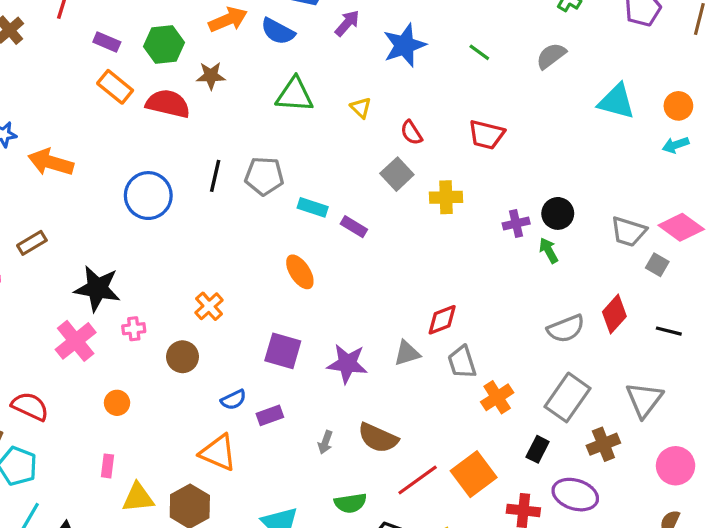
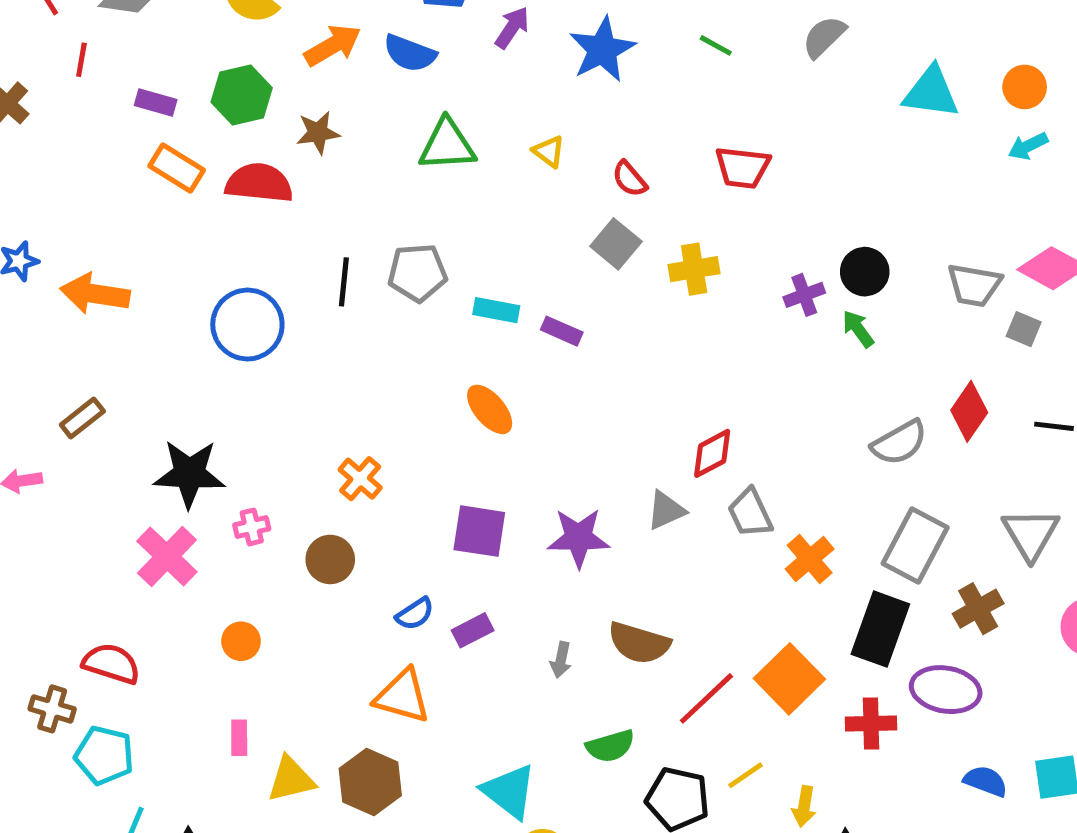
black rectangle: (538, 449) -> (880, 629), size x1.8

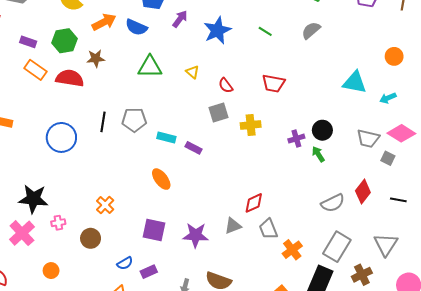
cyan triangle: (931, 92) -> (355, 82), moved
cyan arrow: (1028, 146) -> (388, 98), moved
gray square: (616, 244) -> (218, 113), turned 30

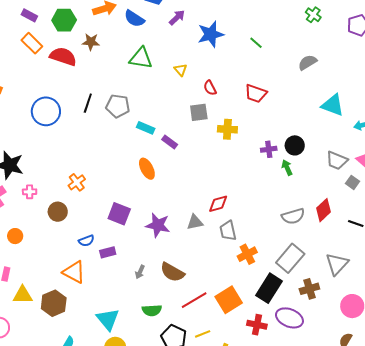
gray semicircle: (311, 30) -> (307, 62), moved
orange ellipse: (161, 179) -> (147, 169), moved

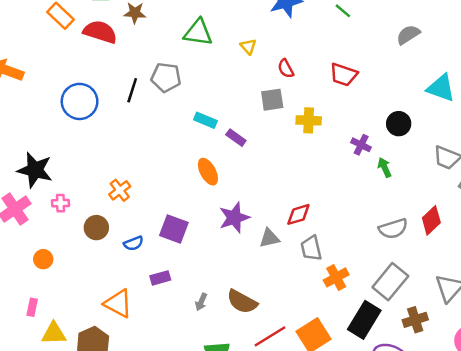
gray pentagon: (118, 106) -> (166, 77), moved
black circle: (295, 145) -> (399, 124), moved
purple cross: (269, 149) -> (361, 145), turned 35
purple star: (158, 225) -> (234, 218), moved, turned -30
blue semicircle: (86, 241) -> (134, 243), moved

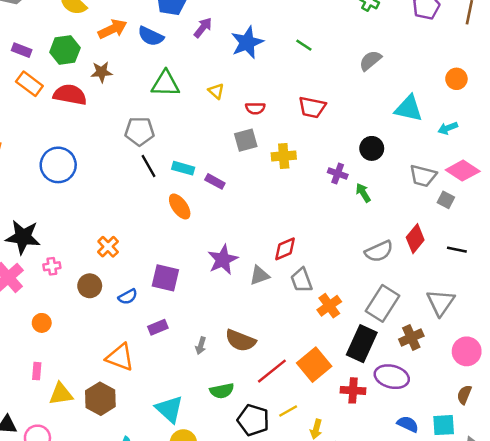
red semicircle: (286, 69) -> (255, 108), turned -54
black line: (132, 90) -> (149, 166), moved, turned -40
orange ellipse: (208, 172) -> (180, 206), moved

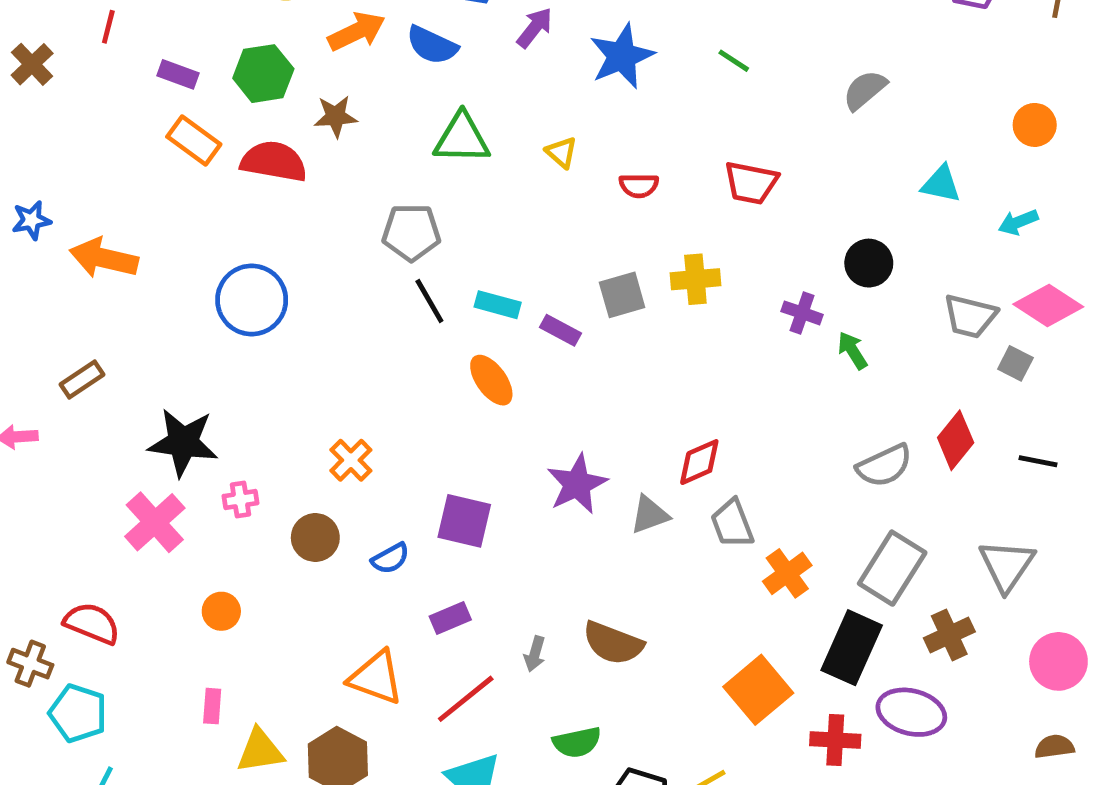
cyan triangle: (409, 109) -> (941, 184), size x0.7
gray square: (246, 140) -> (622, 295), moved
red line: (272, 371) -> (466, 699), moved
brown semicircle: (464, 395) -> (1054, 747), turned 60

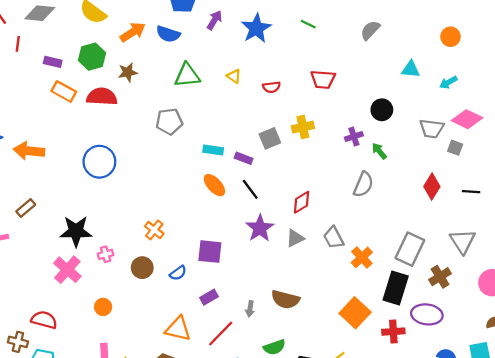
black line: (429, 301) -> (250, 189), moved
purple cross: (802, 313) -> (354, 137), turned -30
red diamond: (699, 462) -> (302, 202), moved
gray semicircle: (884, 466) -> (363, 184), moved, turned -35

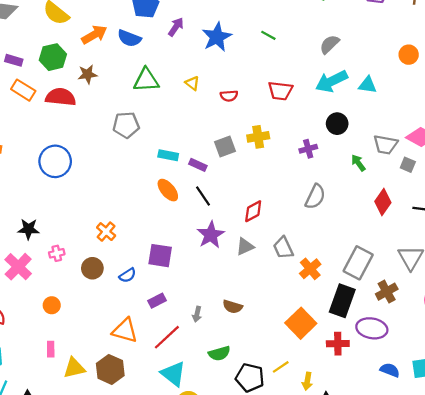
cyan arrow: (448, 82) -> (331, 81), moved, size x1.8
green arrow: (379, 151) -> (358, 163), moved
black star: (76, 231) -> (28, 229), size x0.7
brown semicircle: (285, 299) -> (233, 307), size x0.7

